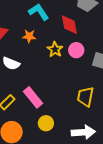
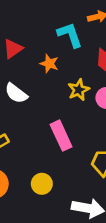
pink rectangle: (33, 97) -> (61, 136), moved

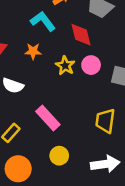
pink rectangle: (61, 136) -> (48, 118), moved

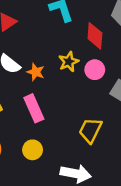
orange star: (33, 51) -> (36, 72), moved

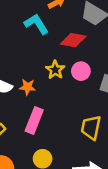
red diamond: (95, 36) -> (73, 40), turned -70
pink rectangle: (34, 108) -> (34, 120), turned 60

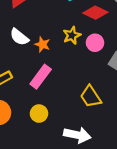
yellow trapezoid: (91, 127) -> (91, 97), turned -60

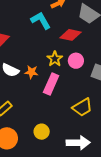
pink rectangle: (41, 77) -> (51, 84), moved
yellow trapezoid: (91, 97) -> (82, 107), turned -75

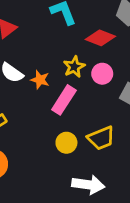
yellow circle: (42, 132) -> (66, 143), moved

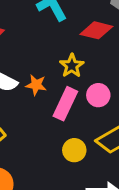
pink circle: (102, 74) -> (98, 95), moved

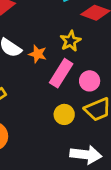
pink circle: (98, 95) -> (90, 81), moved

